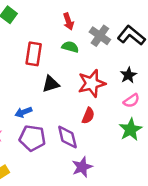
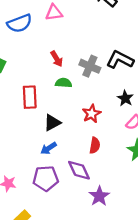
red star: (92, 83) -> (92, 114), size x0.7
blue arrow: (23, 112) -> (49, 148), moved

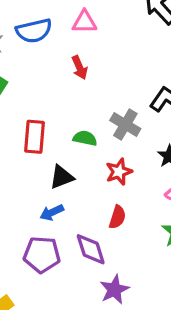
red arrow: (57, 59) -> (80, 68), moved
gray cross: (90, 66) -> (125, 125), moved
green semicircle: (64, 83) -> (85, 138), moved

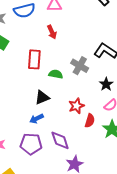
red rectangle: (34, 137) -> (34, 59), moved
red star: (119, 172) -> (76, 106), moved
red semicircle: (117, 217) -> (90, 121), moved

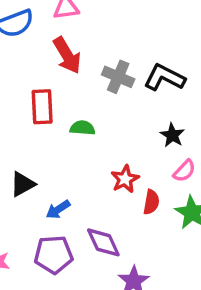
red arrow: (52, 32) -> (67, 55), size x1.5
gray cross: (80, 66) -> (118, 77), moved
black triangle: (42, 97) -> (23, 184), moved

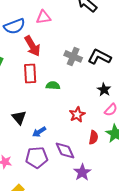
red arrow: (67, 55) -> (32, 46), moved
black triangle: (23, 184) -> (19, 117), turned -42
red semicircle: (151, 202) -> (93, 137), moved

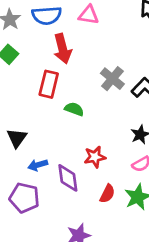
purple diamond: (65, 150) -> (68, 178), moved

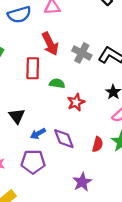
red arrow: (63, 49) -> (50, 44), moved
red star: (95, 157) -> (76, 102), moved

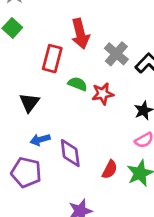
red star: (76, 102) -> (103, 94), moved
black triangle: (17, 116) -> (29, 103), moved

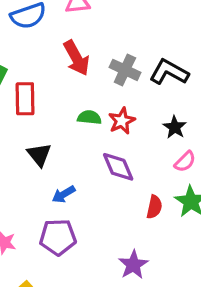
red rectangle: (52, 59) -> (25, 99), moved
purple diamond: (70, 153) -> (118, 167), moved

